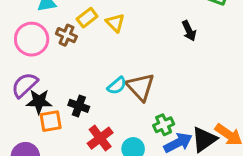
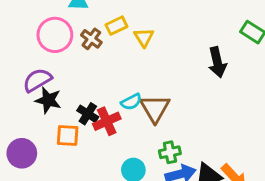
black arrow: (189, 31) -> (217, 62), size x1.4
orange square: (51, 121) -> (68, 135), moved
red cross: (100, 138) -> (107, 121), moved

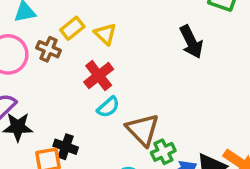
brown triangle: (155, 108) -> (143, 130), moved
black cross: (88, 114) -> (66, 147), moved
red cross: (107, 121) -> (99, 76), moved

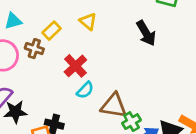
yellow triangle: (105, 34) -> (88, 21), moved
brown triangle: (143, 130) -> (114, 106), turned -32

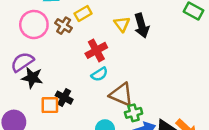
yellow triangle: (88, 21) -> (122, 24), moved
black arrow: (146, 33) -> (142, 26), moved

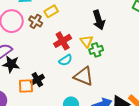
yellow triangle: (122, 24) -> (87, 41), moved
black cross: (64, 98) -> (37, 80), turned 32
green cross: (134, 113) -> (96, 50), moved

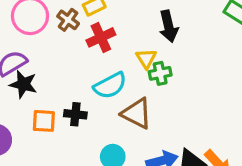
red cross: (63, 41) -> (101, 37), moved
cyan semicircle: (65, 60) -> (110, 85), size x1.5
black cross: (37, 80) -> (75, 114), moved, turned 32

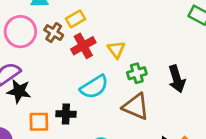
black arrow: (169, 26) -> (177, 79), moved
yellow triangle: (146, 58) -> (116, 50), moved
brown triangle: (137, 113) -> (136, 106), moved

